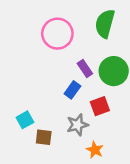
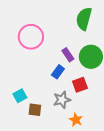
pink circle: (57, 34) -> (31, 37), moved

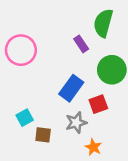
pink circle: (31, 37) -> (21, 50), moved
purple rectangle: (68, 55) -> (81, 44), moved
blue rectangle: (58, 72) -> (71, 88), size x1.5

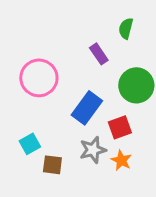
green semicircle: (103, 23) -> (126, 28), size x0.6
pink circle: (21, 50) -> (39, 78), moved
orange star: (93, 147) -> (121, 160), moved

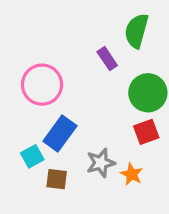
green semicircle: (126, 28) -> (136, 31), size x1.5
blue rectangle: (87, 108) -> (60, 133), moved
red square: (120, 127) -> (146, 132), moved

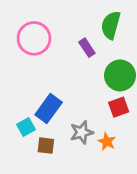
pink circle: (42, 85) -> (34, 38), moved

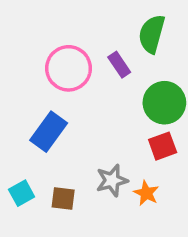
pink circle: (34, 38) -> (69, 68), moved
blue rectangle: (49, 109) -> (49, 132), moved
cyan square: (26, 127) -> (22, 193), moved

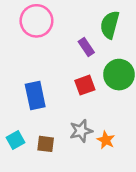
pink circle: (69, 68) -> (36, 21), moved
blue rectangle: (49, 132) -> (35, 96), turned -48
red square: (163, 146) -> (85, 85), moved

